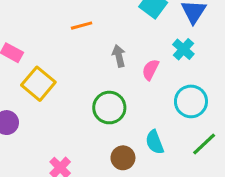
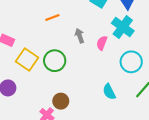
cyan cross: (183, 49) -> (123, 27), size x1.5
green circle: (109, 108) -> (55, 61), moved
brown circle: (123, 158) -> (61, 101), moved

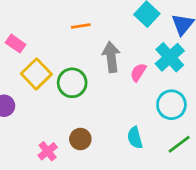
gray arrow: (80, 36) -> (111, 57), size x1.5
brown circle: (61, 101) -> (80, 139), moved

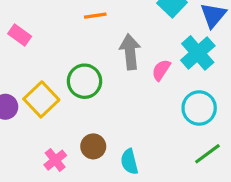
yellow square: (36, 74) -> (41, 99), moved
cyan semicircle: (135, 138) -> (129, 162), moved

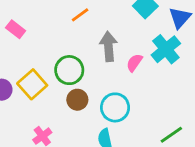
orange line: (95, 16) -> (80, 15), turned -30
cyan circle: (199, 108) -> (115, 107), moved
brown circle: (93, 146) -> (77, 100), moved

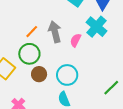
orange line: (80, 15) -> (32, 32), moved

